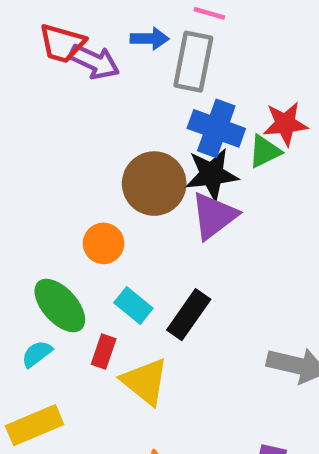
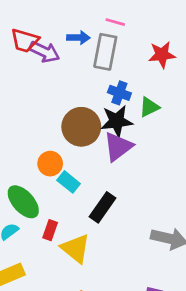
red star: (285, 124) -> (162, 55), moved
blue cross: (216, 128) -> (119, 93), size x0.7
cyan rectangle: (133, 306) -> (69, 182), moved

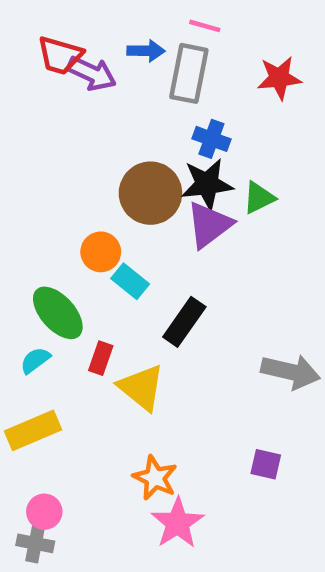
green triangle: (149, 107) -> (259, 198), moved

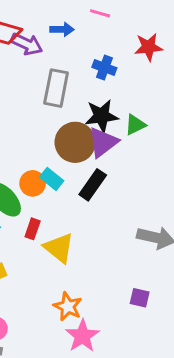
gray rectangle: (189, 73) -> (56, 88), moved
blue cross: (211, 139) -> (104, 68), moved
brown circle: (150, 193) -> (75, 142), moved
orange circle: (101, 252) -> (33, 183), moved
black rectangle: (184, 322) -> (93, 185), moved

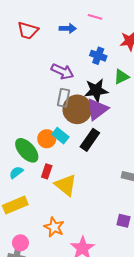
purple arrow: (27, 44) -> (63, 71), moved
gray rectangle: (56, 88) -> (64, 98), moved, size x0.7
green triangle: (135, 125) -> (121, 77), moved
orange star: (68, 307) -> (54, 227), moved

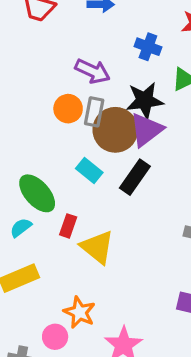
orange circle: (47, 139) -> (68, 109), moved
pink circle: (20, 243) -> (55, 337), moved

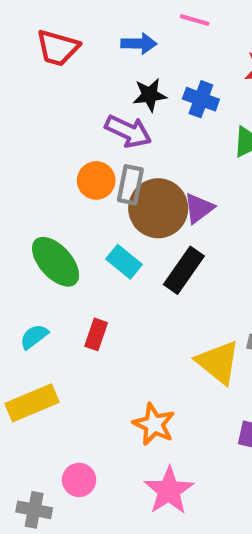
black star: (145, 100) -> (150, 95), moved, size x0.7
purple triangle: (146, 130) -> (199, 208), size x0.7
green ellipse: (37, 193) -> (56, 262), moved
yellow triangle: (97, 247) -> (218, 362), moved
orange star: (79, 312) -> (154, 424), moved

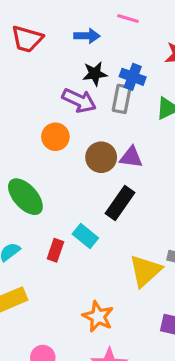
gray rectangle: (130, 185) -> (122, 99), moved
brown circle: (158, 208) -> (101, 157), size x0.7
purple triangle: (199, 208) -> (131, 157), turned 45
cyan rectangle: (124, 262) -> (85, 236), moved
yellow triangle: (218, 362) -> (145, 271), turned 39

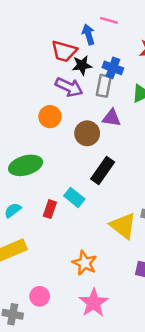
blue arrow: (87, 36) -> (88, 34), moved, turned -108
red trapezoid: (27, 39) -> (64, 51), moved
purple triangle: (131, 157) -> (112, 118), moved
green ellipse: (25, 197) -> (26, 165), turned -64
yellow triangle: (145, 271) -> (123, 226), turned -40

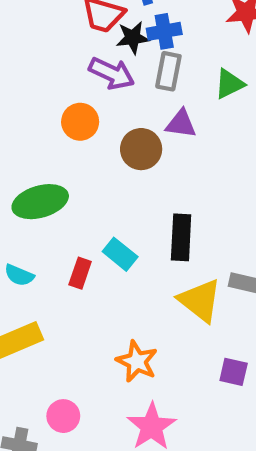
blue cross: (113, 68) -> (164, 31), moved, turned -30
black rectangle: (103, 171) -> (181, 237), moved, turned -32
cyan semicircle: (13, 210) -> (19, 275), turned -120

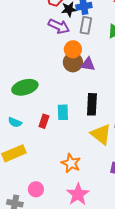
orange circle: (80, 122) -> (73, 49), moved
purple triangle: (181, 124) -> (88, 64), moved
cyan rectangle: (120, 254) -> (63, 112), turned 49

